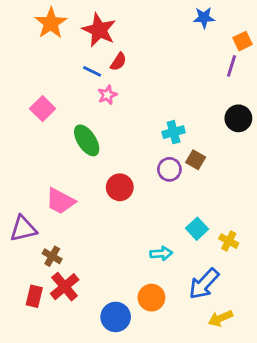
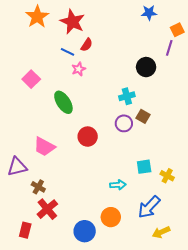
black circle: (238, 118) -> (146, 67), moved
cyan square: (197, 229) -> (144, 167), turned 35
red rectangle: (34, 296) -> (25, 230), moved

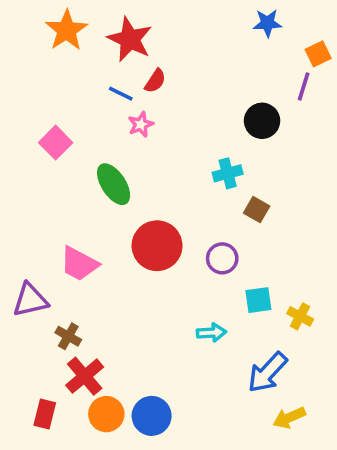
purple circle: (124, 123) -> (222, 258), moved
red circle: (88, 137) -> (157, 246), size x1.4
orange circle: (111, 217) -> (106, 414), moved

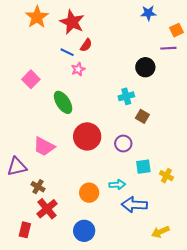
purple line: (304, 86) -> (168, 48), turned 70
blue arrow: (267, 372) -> (134, 205), moved, turned 50
orange circle: (106, 414) -> (89, 193), moved

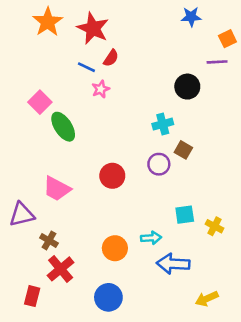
green ellipse: (63, 102) -> (63, 127), moved
red circle: (87, 136) -> (112, 176), size x0.7
purple circle: (123, 144) -> (159, 164), moved

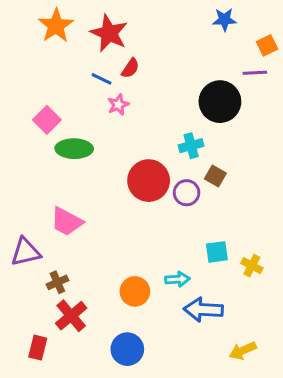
black circle: (187, 87) -> (220, 102), size x1.4
green ellipse: (63, 127) -> (74, 149), turned -56
red circle: (112, 176) -> (149, 181), moved, size x1.4
brown cross: (49, 240) -> (57, 282), turned 36

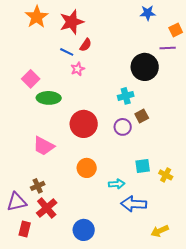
red star: (109, 33) -> (72, 22), turned 30
brown square: (215, 176) -> (142, 116), turned 32
red circle: (149, 181) -> (84, 124), moved
purple triangle: (26, 252) -> (17, 202), moved
orange circle: (135, 291) -> (87, 168), moved

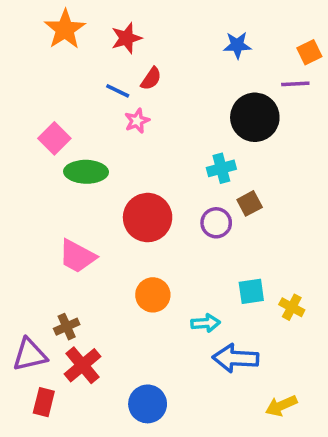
blue star: (148, 13) -> (237, 45), moved
red star: (72, 22) -> (126, 38), size x0.7

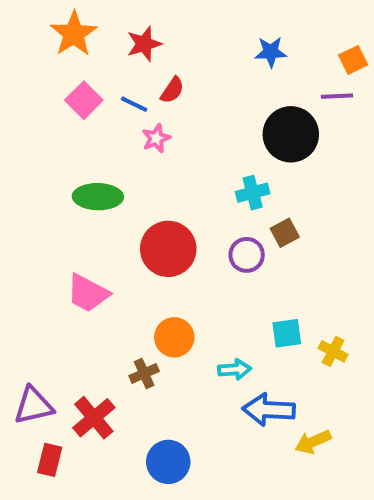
pink square: (54, 138) -> (84, 100), moved
brown cross: (67, 327) -> (144, 373), moved
yellow arrow: (281, 406) -> (313, 442), moved

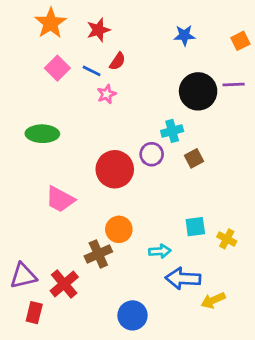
purple line: (337, 96) -> (234, 85), moved
green ellipse: (98, 197) -> (42, 134), moved
purple circle: (247, 255) -> (152, 154), moved
brown cross: (144, 373) -> (98, 254), size x1.4
blue circle: (168, 462) -> (132, 315), moved

